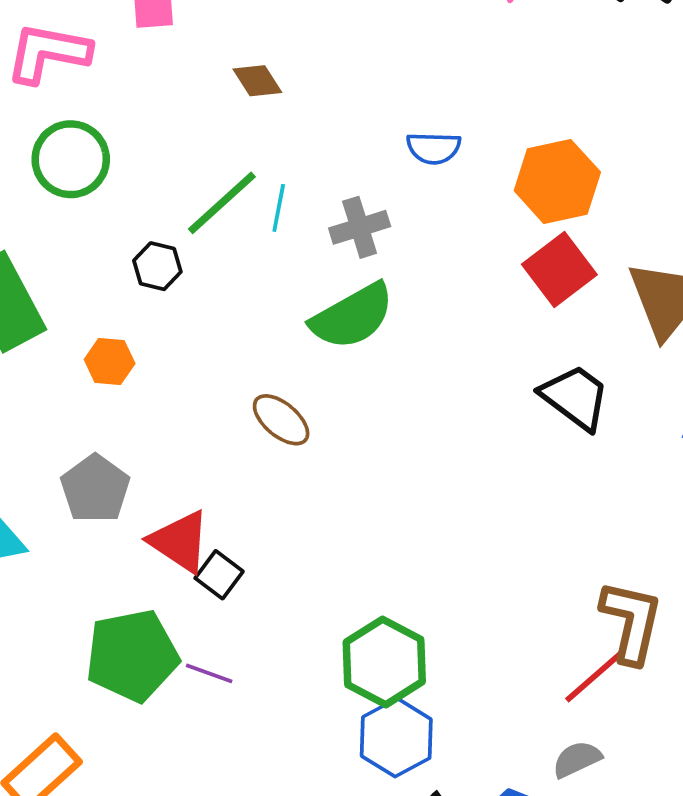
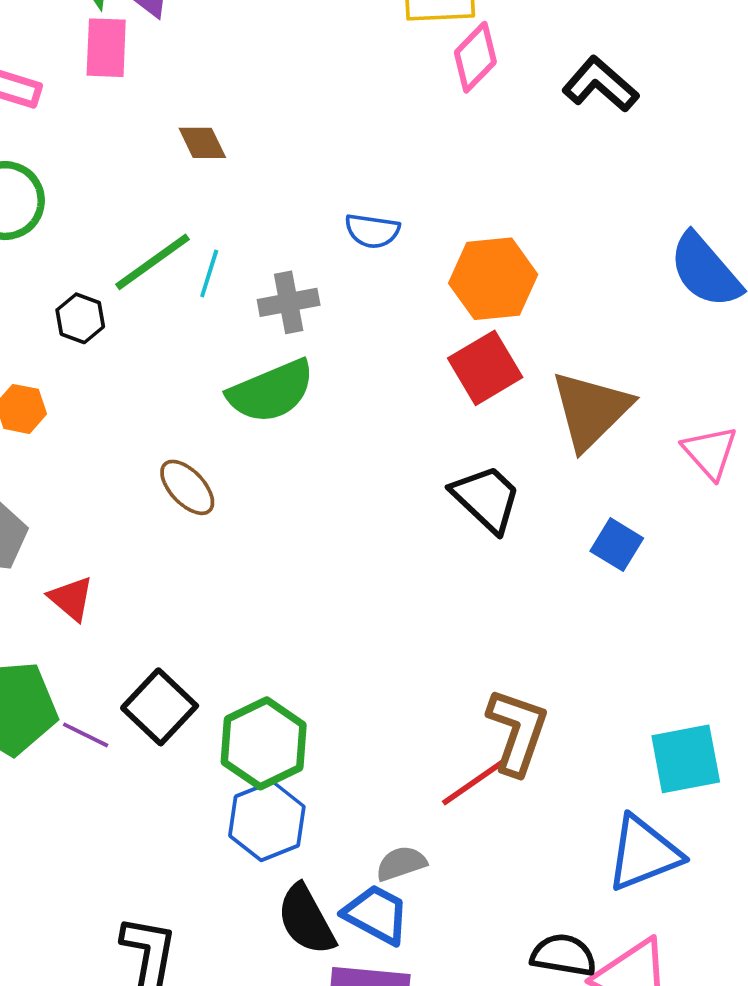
red triangle: (180, 541) -> (71, 599), size x0.7
black square: (219, 575) -> (160, 707), moved, size x1.5
gray semicircle: (577, 759) -> (401, 863), moved

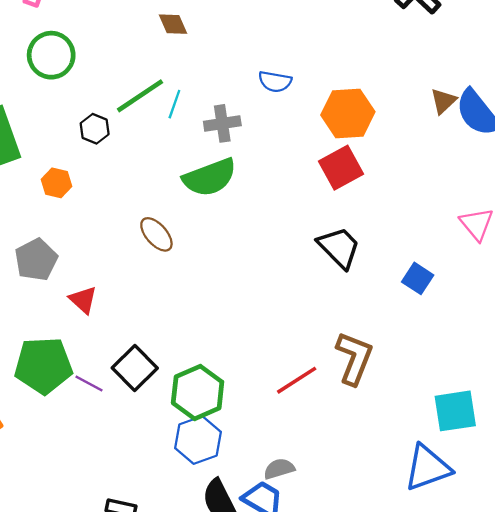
brown triangle: (591, 410) -> (443, 101), moved, size x0.5
brown L-shape: (517, 731) -> (354, 358), moved
red line: (473, 782) -> (297, 380), moved

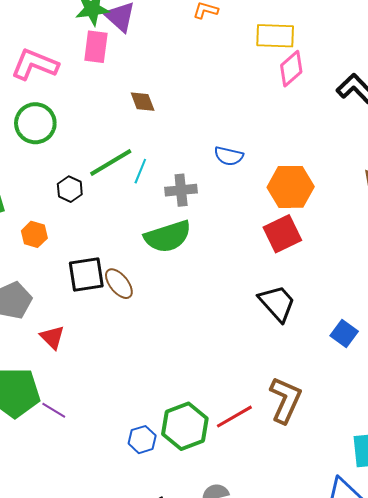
black square: (135, 368) -> (86, 275), moved, turned 33
green hexagon: (198, 392) -> (185, 426), moved
blue hexagon: (198, 440) -> (142, 440), moved, size x0.7

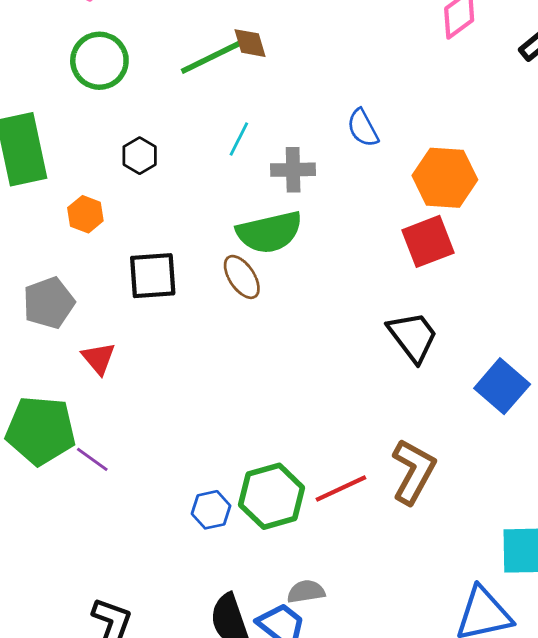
blue semicircle: (229, 156) -> (363, 128), turned 44
green line: (111, 162) -> (211, 57), moved
brown ellipse: (119, 284) -> (242, 277), moved
blue square: (344, 333) -> (502, 386), size x1.4

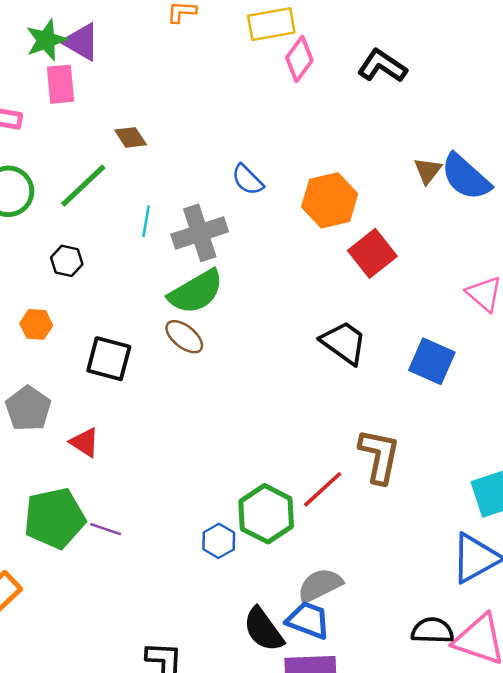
green line: (211, 57) -> (83, 186), moved
gray cross: (293, 170) -> (200, 233), size x1.4
red square: (428, 241) -> (372, 253), moved
black square: (153, 276) -> (109, 359), turned 36
gray semicircle: (306, 592) -> (320, 585), size x1.4

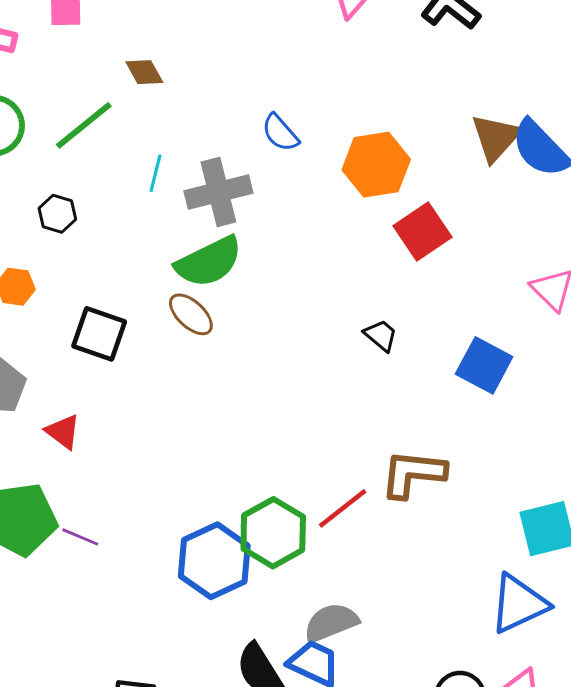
brown triangle: (428, 171) -> (496, 138), size x1.5
black trapezoid: (344, 343) -> (381, 335), size x0.6
brown L-shape: (379, 456) -> (413, 474), turned -100
blue hexagon: (219, 541) -> (214, 561), size x1.8

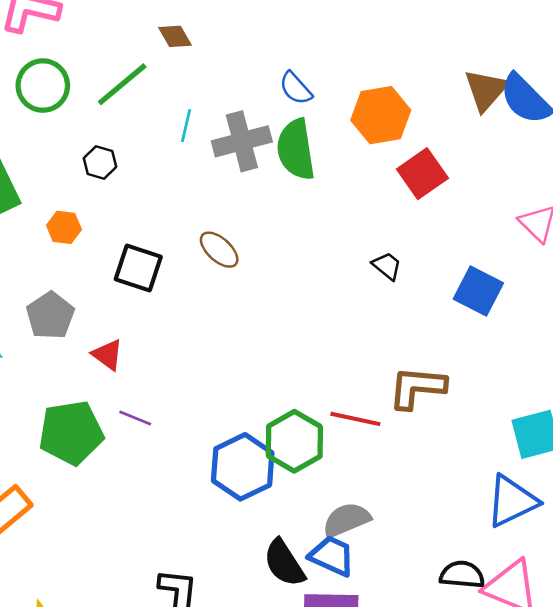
green semicircle: (209, 262) -> (296, 149), moved, turned 108
red line: (343, 508) -> (355, 419), turned 51
purple line: (80, 537) -> (135, 418), moved

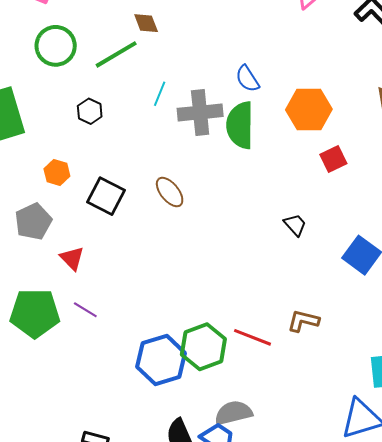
brown diamond: (175, 36) -> (146, 23), moved
red square: (422, 174) -> (333, 159), size x0.7
orange hexagon: (64, 227) -> (57, 173), moved
brown L-shape: (417, 388) -> (303, 321), size x0.7

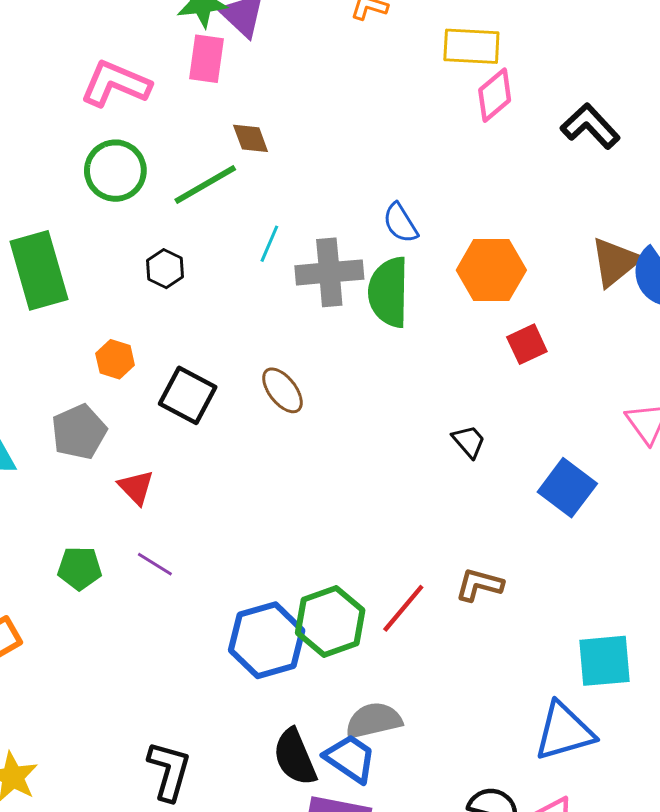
green pentagon: (35, 313) -> (80, 568), size x0.6
red line: (253, 337) -> (403, 608), turned -72

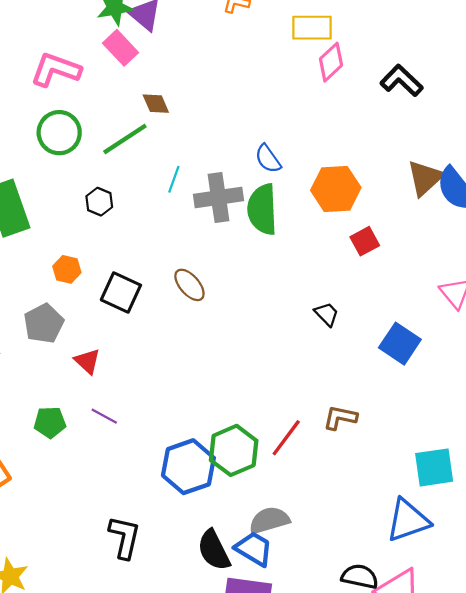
pink rectangle: (206, 59) -> (121, 48), turned -48
black L-shape: (169, 771) -> (125, 537), moved

